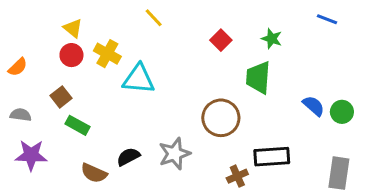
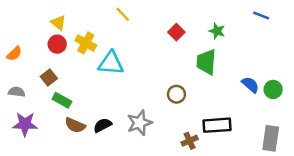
brown circle: (221, 118) -> (176, 94), size x0.6
brown semicircle: (94, 173) -> (75, 125), moved

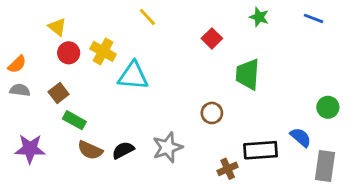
yellow triangle: (58, 23) -> (57, 27), moved
green star: (217, 31) -> (259, 17), moved
blue semicircle: (250, 85) -> (301, 137), moved
gray semicircle: (17, 92) -> (20, 90), moved

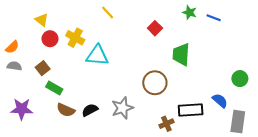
blue line: (314, 18) -> (214, 18), moved
brown circle: (212, 113) -> (155, 83), size x1.5

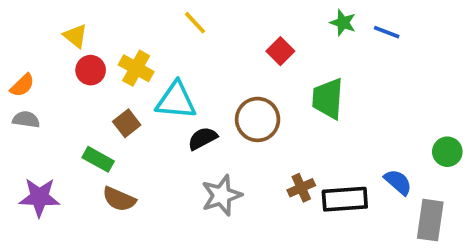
brown square: (43, 68) -> (127, 123), moved
green circle: (240, 79) -> (447, 152), moved
brown circle: (155, 83) -> (258, 119), moved
black semicircle: (90, 110) -> (203, 138), moved
brown cross: (166, 124) -> (301, 188), moved

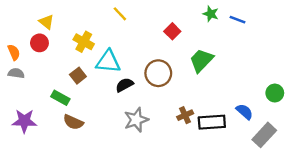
red circle: (91, 70) -> (39, 43), moved
orange semicircle: (22, 85) -> (14, 52), turned -70
green trapezoid: (328, 99) -> (201, 60), turned 40
gray rectangle: (430, 220) -> (264, 135), turned 35

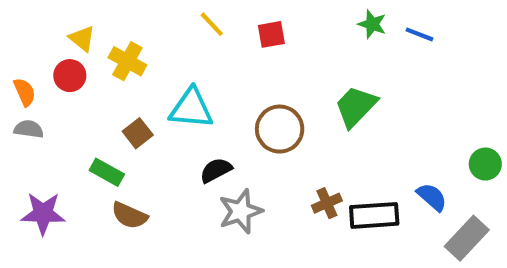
red square: (172, 31) -> (271, 34), moved, turned 35
yellow cross: (84, 42) -> (127, 61), moved
black semicircle: (125, 85) -> (216, 170), moved

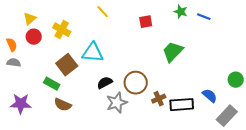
red square: (271, 34) -> (146, 22), moved
yellow triangle: (82, 39) -> (30, 19), moved, turned 40
brown circle: (280, 129) -> (136, 83), moved
brown square: (138, 133) -> (67, 65), size x1.5

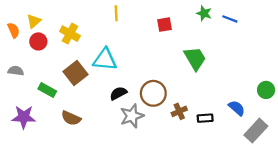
yellow line: (103, 12) -> (116, 13), turned 40
orange semicircle: (12, 45) -> (14, 30), moved
green trapezoid: (173, 52) -> (195, 58), turned 105
green rectangle: (52, 84) -> (47, 90), moved
black rectangle: (182, 105) -> (205, 118), size x0.6

